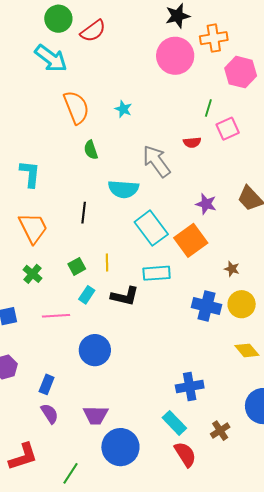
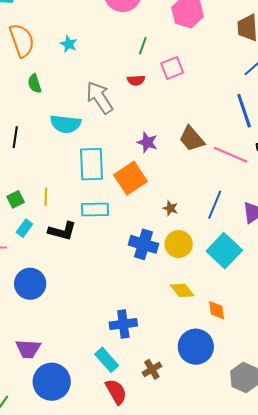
green line: (208, 108) -> (143, 46), moved
black line: (84, 213) -> (15, 137), moved
cyan rectangle: (151, 228) -> (91, 164), turned 32

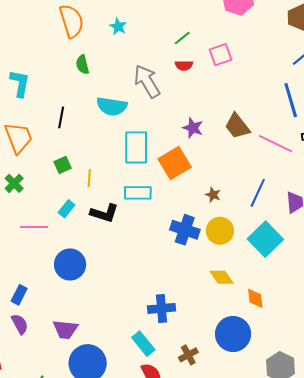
green line: (143, 46) -> (182, 38), moved, turned 30
green square: (16, 199) -> (63, 165), moved

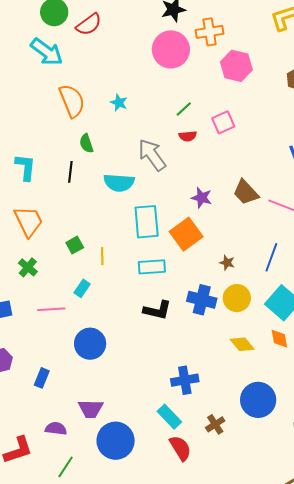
black line: (61, 117) -> (70, 172), moved
black L-shape: (104, 213) -> (157, 310), moved
orange diamond: (255, 298) -> (279, 339), moved
purple semicircle: (20, 324) -> (56, 428), moved, turned -50

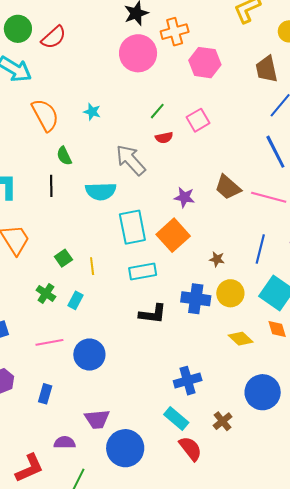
green cross: (28, 267) -> (46, 293), moved
pink line: (51, 309) -> (49, 342), moved

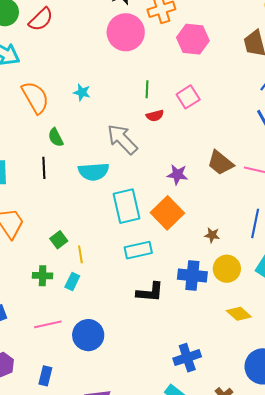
green line: (157, 111) -> (147, 89), turned -36
yellow line: (92, 266) -> (80, 254), moved
green cross: (46, 293) -> (43, 276), turned -30

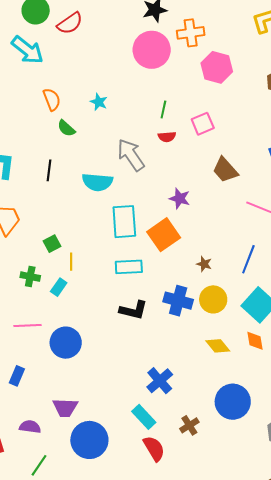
orange semicircle: (35, 97) -> (52, 99), size x0.7
green semicircle: (56, 137) -> (66, 128), moved, turned -30
brown trapezoid: (220, 163) -> (225, 170), moved
blue cross: (187, 358) -> (160, 381), turned -32

